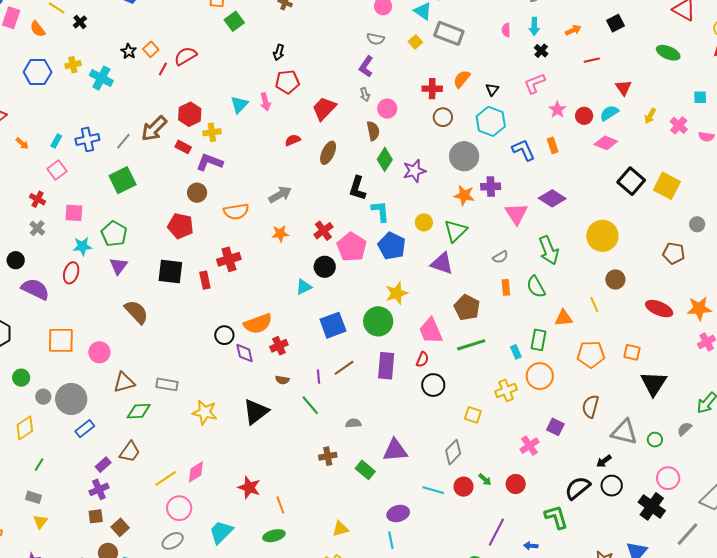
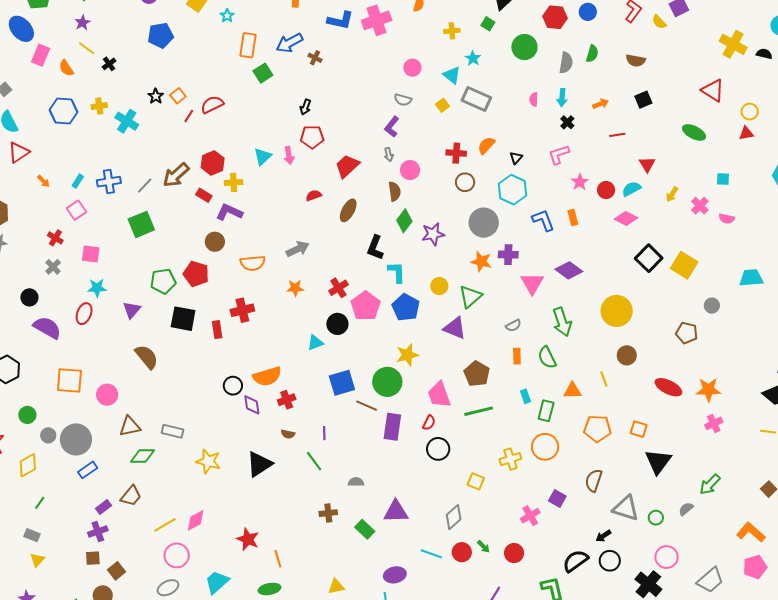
green pentagon: (114, 234) -> (163, 281), moved, turned 30
cyan rectangle: (516, 352) -> (526, 396), moved
brown line: (344, 368) -> (367, 406), moved, turned 55

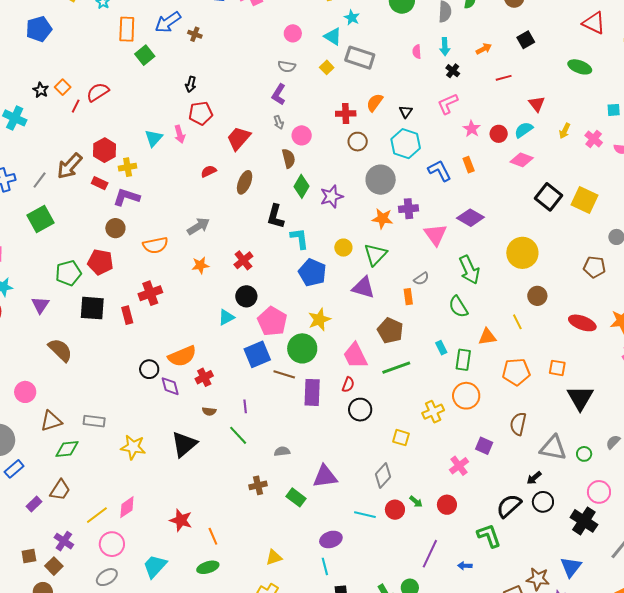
pink pentagon: (366, 306) -> (272, 321), moved
orange rectangle: (517, 356) -> (408, 297), moved
purple cross: (98, 531) -> (64, 541), moved, turned -30

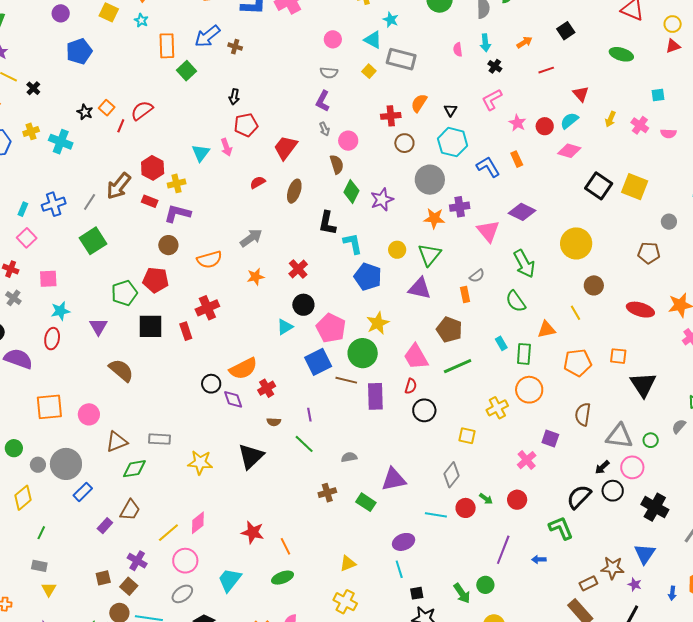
pink circle: (599, 492) -> (632, 467), moved

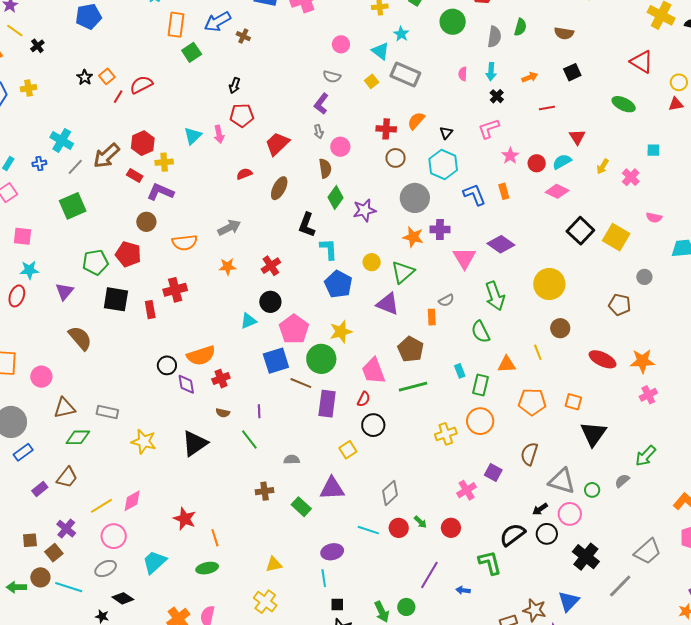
pink semicircle: (668, 133) -> (654, 218), moved
cyan cross: (61, 142) -> (62, 140), moved
blue cross: (54, 204) -> (39, 163), size x0.6
yellow square: (467, 436) -> (348, 450), moved, turned 36

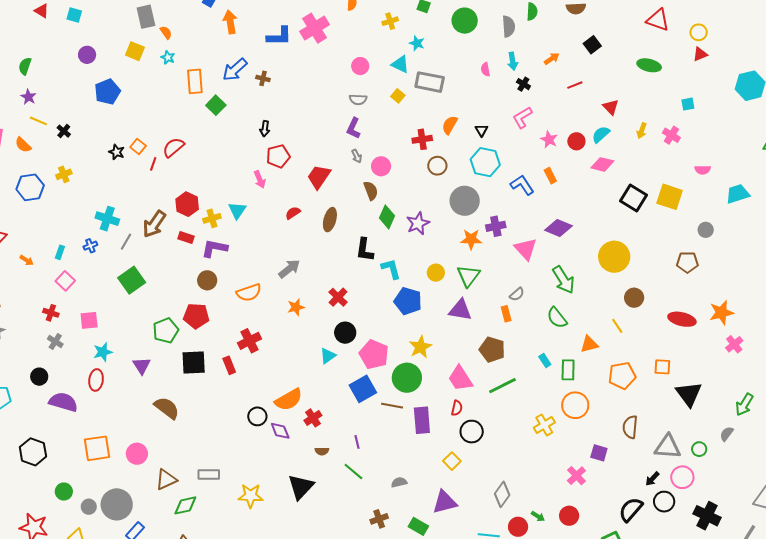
cyan triangle: (193, 136) -> (237, 210), moved

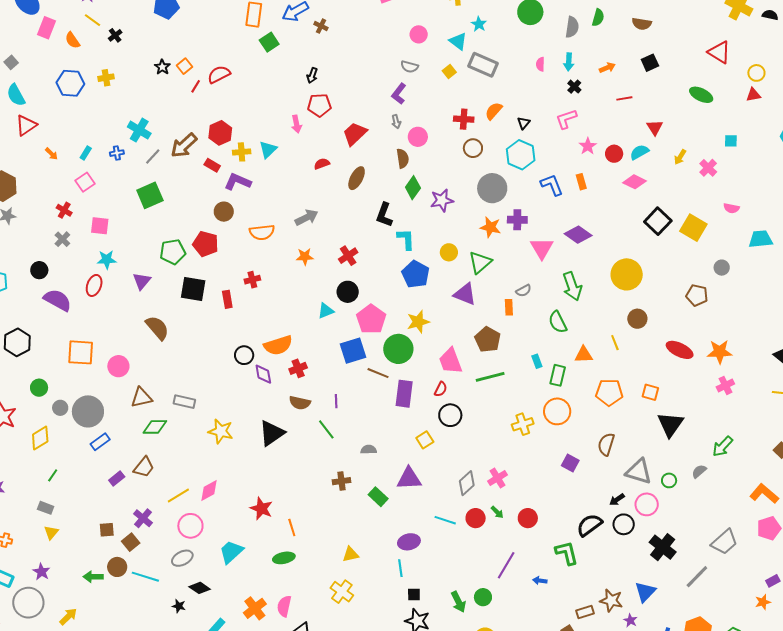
red cross: (249, 341) -> (252, 280), size x0.7
brown semicircle: (322, 451) -> (300, 403), size x1.5
pink cross: (576, 476) -> (497, 478), moved

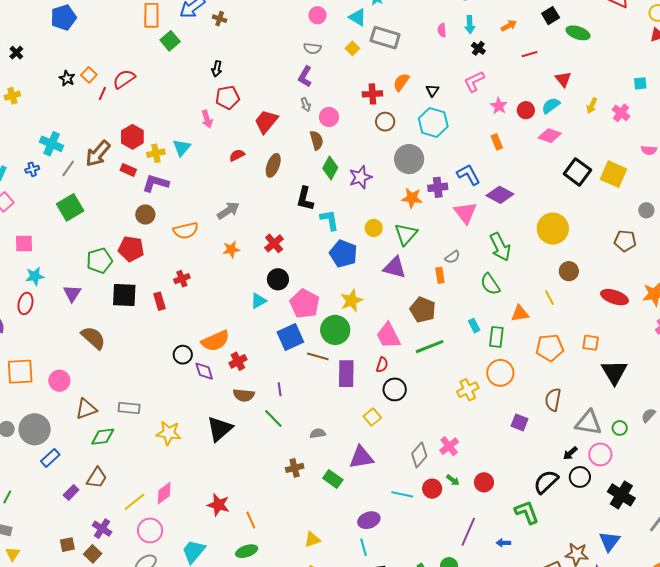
green ellipse: (701, 95) -> (578, 33), moved
blue L-shape: (552, 185) -> (468, 175), moved

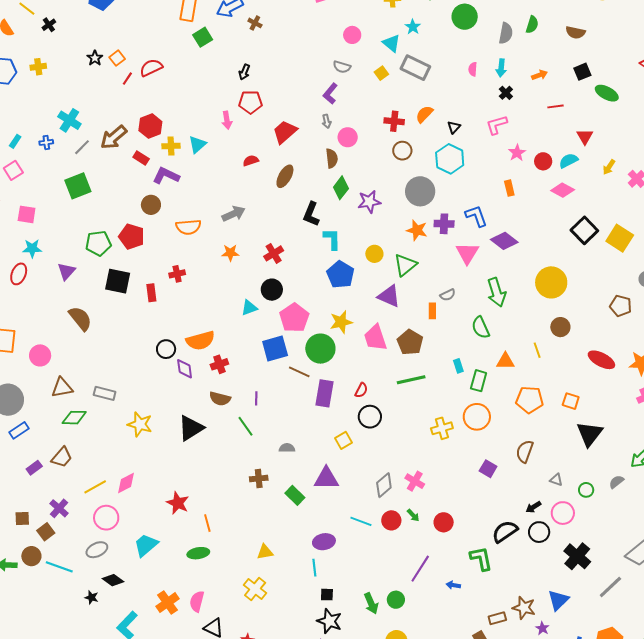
pink trapezoid: (388, 336) -> (375, 338), moved
gray triangle: (589, 423) -> (556, 480), size x0.5
pink cross: (449, 446) -> (415, 481), turned -30

